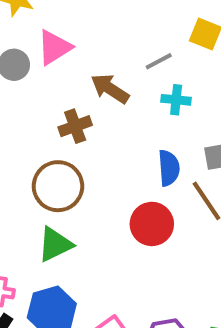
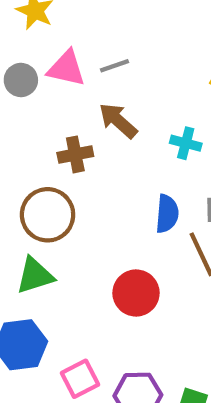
pink triangle: (54, 47) -> (66, 68), turned 36
gray line: (159, 61) -> (114, 66), moved
red circle: (152, 224) -> (136, 293), moved

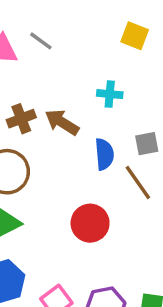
gray line: (114, 66) -> (41, 41), turned 65
brown arrow: (118, 121) -> (62, 122), moved

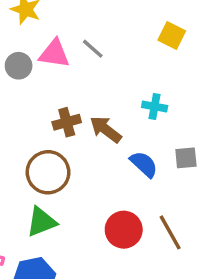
yellow square: (135, 36) -> (172, 36), moved
blue semicircle: (104, 154) -> (144, 164), turned -48
brown line: (138, 183) -> (170, 232), moved

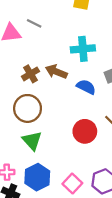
cyan cross: (155, 106) -> (83, 49), size x1.5
green triangle: (42, 222) -> (32, 141), turned -35

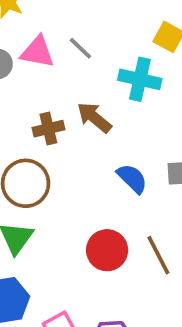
cyan cross: (83, 49) -> (140, 79), moved
brown arrow: (56, 72) -> (94, 117), moved

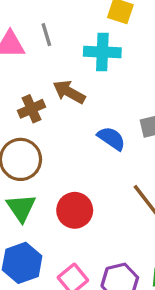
gray line: (80, 48) -> (46, 35), turned 40
red circle: (107, 250) -> (75, 210), moved

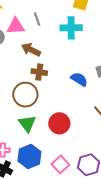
brown arrow: (69, 92) -> (31, 50), moved
brown cross: (31, 109) -> (39, 72), moved, turned 35

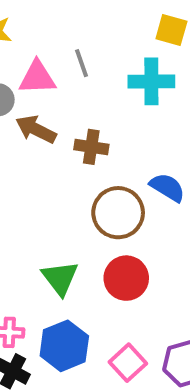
brown arrow: (31, 50) -> (36, 129), moved
brown cross: (39, 72) -> (91, 147), moved
brown circle: (25, 95) -> (118, 213), moved

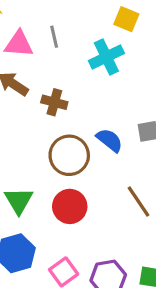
cyan cross: (151, 81) -> (106, 57), turned -32

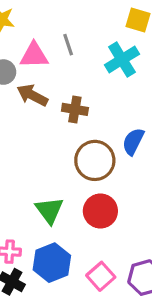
blue semicircle: (109, 140) -> (133, 141), turned -96

